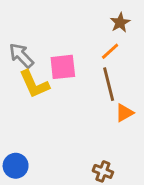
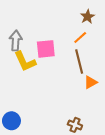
gray arrow: (21, 56) -> (16, 41), turned 48

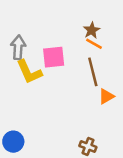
brown star: (87, 17) -> (92, 30), moved
orange line: (80, 37) -> (94, 44), turned 72

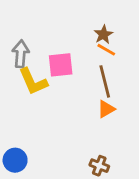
orange triangle: (106, 96) -> (106, 109), moved

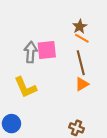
gray arrow: (21, 54) -> (31, 52), moved
yellow L-shape: (33, 81) -> (25, 87), moved

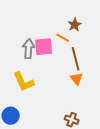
orange line: (82, 38) -> (63, 38), moved
orange triangle: (82, 84) -> (77, 79), turned -40

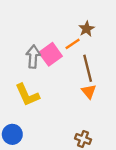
orange line: (63, 38) -> (73, 44), turned -64
pink square: (44, 47) -> (51, 54), turned -30

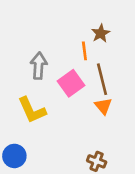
orange line: (73, 44) -> (84, 51), turned -63
pink square: (51, 54) -> (71, 83), moved

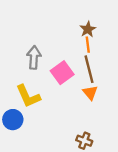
orange line: (84, 51) -> (88, 45), moved
blue circle: (14, 156) -> (13, 120), moved

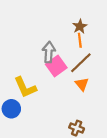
gray arrow: (34, 57) -> (49, 52), moved
brown line: (89, 69) -> (81, 63), turned 60

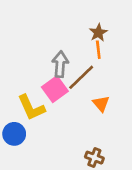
brown line: (81, 63) -> (81, 77), moved
pink square: (56, 66) -> (55, 89), moved

